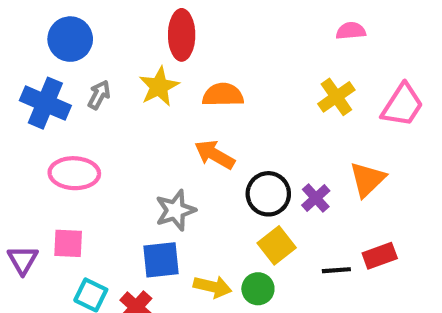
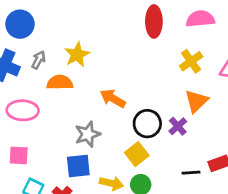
pink semicircle: (351, 31) -> (200, 19), size x1.5
red ellipse: (182, 35) -> (154, 21), moved
orange semicircle: (223, 95) -> (60, 82), moved
orange triangle: (367, 179) -> (196, 101), moved
yellow square: (277, 245) -> (137, 154), moved

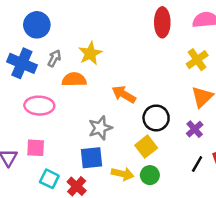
purple cross: (178, 126) -> (195, 129), moved
black line: (191, 173) -> (197, 164), turned -56

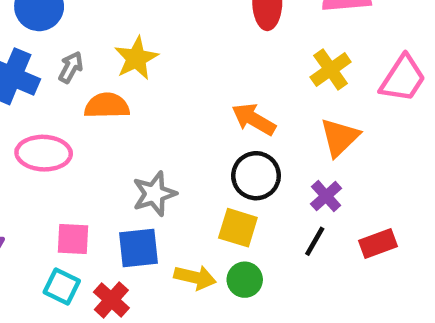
orange arrow: (124, 94) -> (254, 119), moved
yellow square: (146, 147) -> (238, 228), turned -35
pink square: (36, 148) -> (73, 239), moved
black line: (197, 164) -> (315, 241), moved

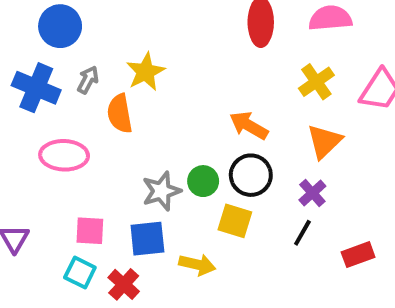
orange semicircle: (107, 106) -> (120, 114), turned -99
red rectangle: (378, 243) -> (358, 255), moved
green circle: (245, 280) -> (203, 181), moved

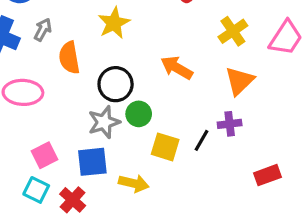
yellow star: (146, 72) -> (114, 23), moved
black circle: (251, 175) -> (116, 84), moved
purple cross: (312, 193) -> (230, 124), turned 35
pink square: (90, 231) -> (44, 155), turned -30
black line: (302, 233) -> (201, 140), moved

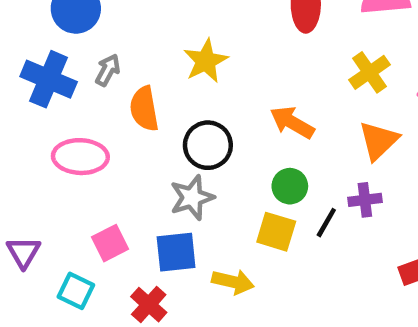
green circle: (139, 114) -> (290, 186), moved
cyan square: (36, 190) -> (76, 291), moved

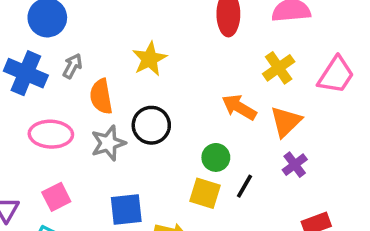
orange arrow: (292, 122) -> (239, 107), moved
gray star: (192, 198) -> (108, 143), moved
purple cross: (365, 200) -> (295, 165), moved, turned -30
pink square: (110, 243) -> (56, 197), moved

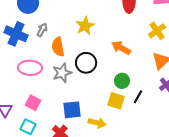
orange arrow: (239, 107) -> (121, 48), moved
pink square: (56, 197) -> (33, 103), turned -35

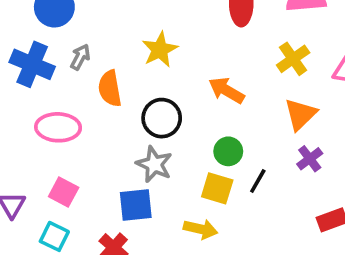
gray star: (62, 73) -> (154, 164), moved, turned -30
yellow arrow: (97, 123) -> (201, 229), moved

